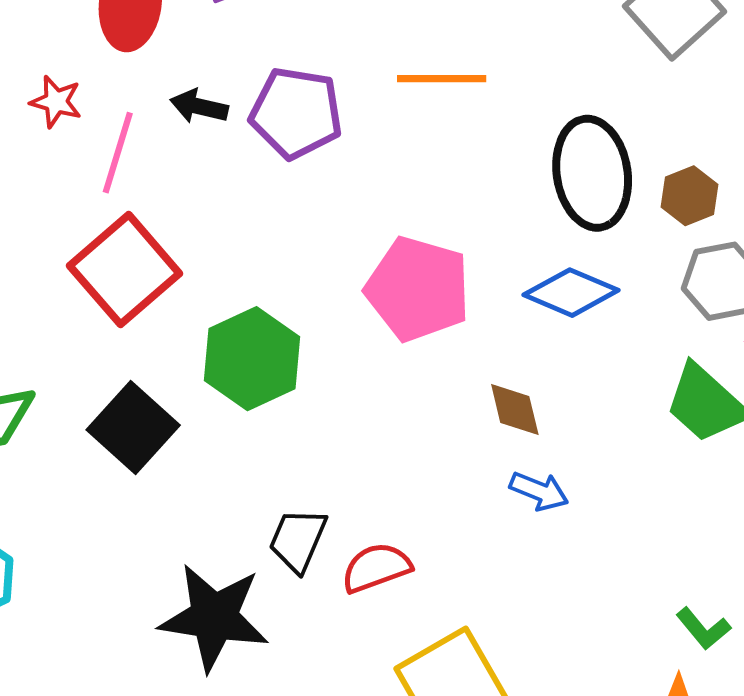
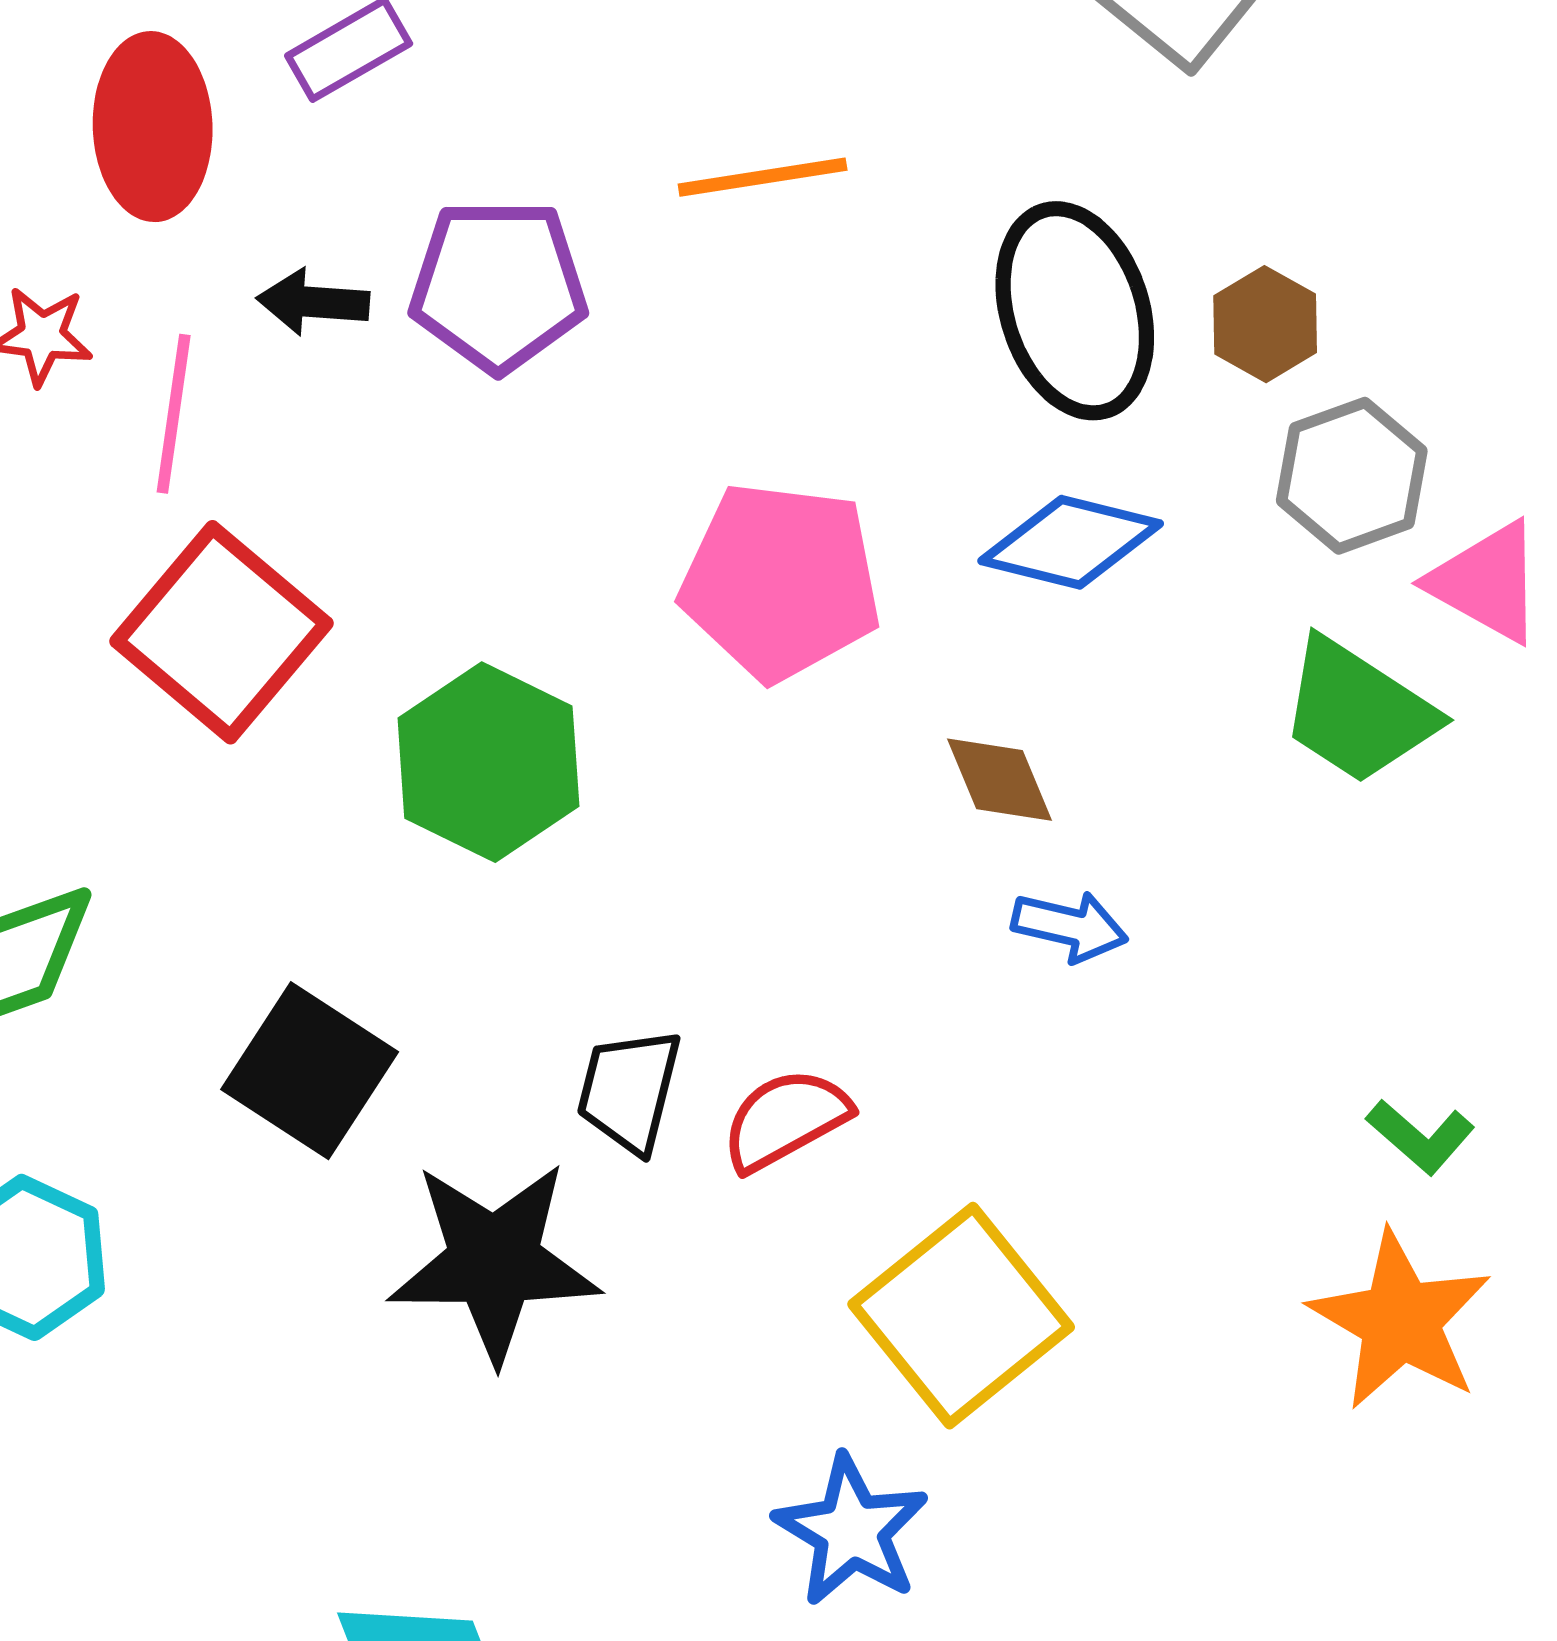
black square: (133, 427) -> (310, 1071), moved

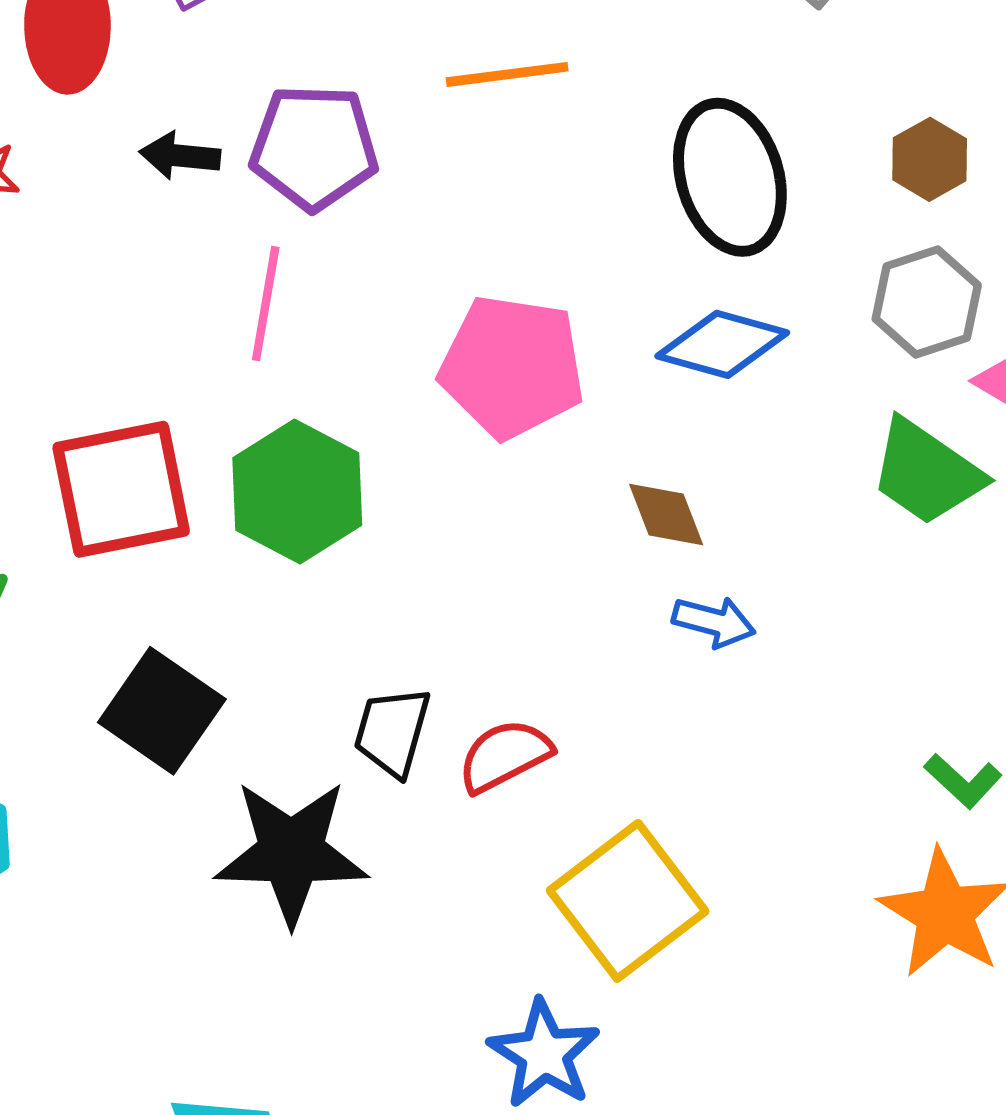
brown hexagon: (1265, 324) -> (930, 159), moved
pink line: (174, 414) -> (266, 304), moved
red square: (221, 632) -> (121, 489), moved, turned 37

